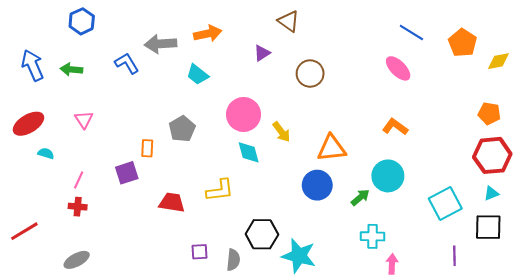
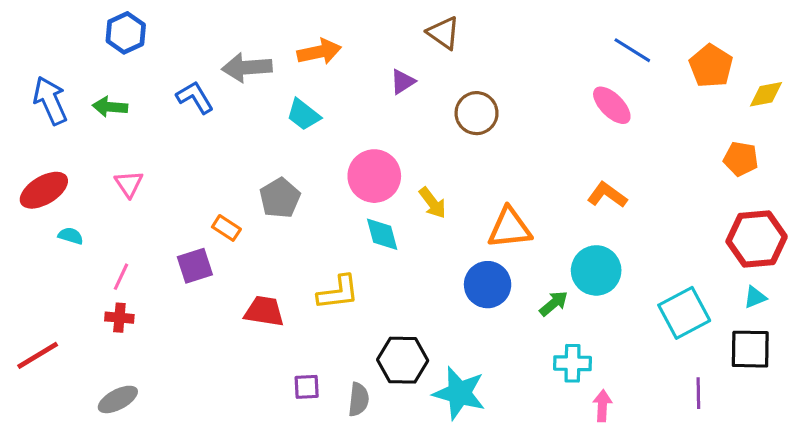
orange pentagon: (489, 113) -> (741, 159), moved
orange rectangle: (147, 148) -> (226, 228), turned -60

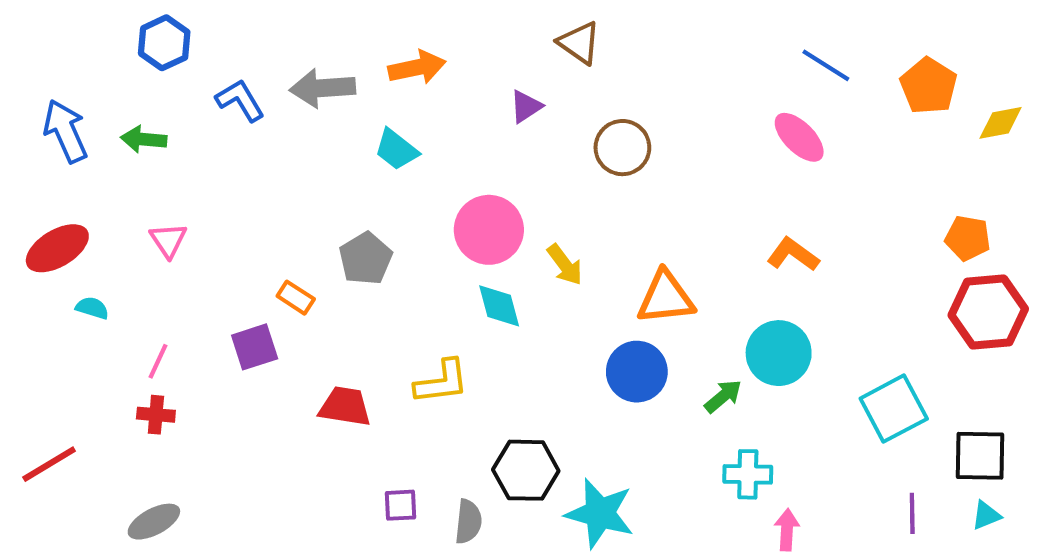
blue L-shape: (195, 97) -> (240, 100), moved
orange pentagon: (741, 159) -> (968, 238), moved
cyan triangle: (755, 297) -> (986, 515), moved

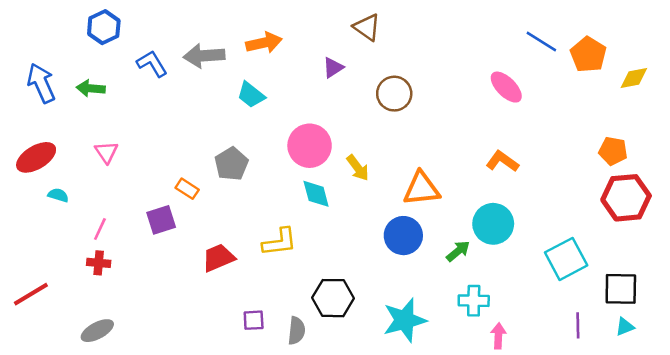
blue line: (826, 65) -> (541, 41), moved
red trapezoid: (345, 407) -> (218, 258), turned -32
cyan star: (600, 513) -> (405, 320), moved, turned -30

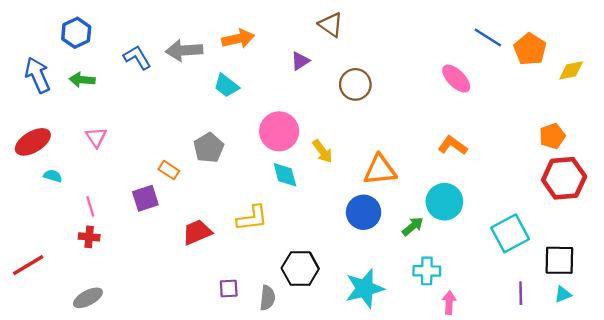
blue hexagon: (104, 27) -> (76, 33), moved
orange pentagon: (613, 151) -> (552, 136), turned -30
pink line: (100, 229) -> (90, 206), turned -42

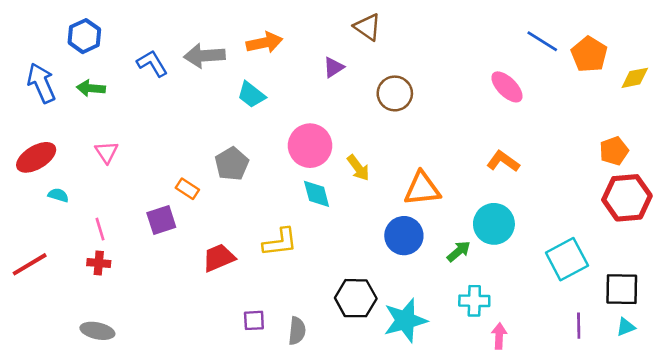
red line: (28, 265) -> (30, 264), moved
black hexagon: (300, 269) -> (356, 298), moved
gray ellipse: (88, 298) -> (97, 331), turned 40

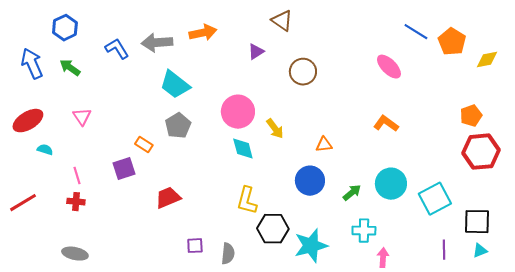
green arrow: (91, 88) -> (70, 68), turned 30
cyan trapezoid: (251, 95) -> (175, 85), moved, size x1.4
orange triangle: (422, 189) -> (324, 145), size x0.6
cyan circle: (494, 224) -> (391, 184), moved
yellow L-shape: (280, 242) -> (247, 201), moved, turned 112

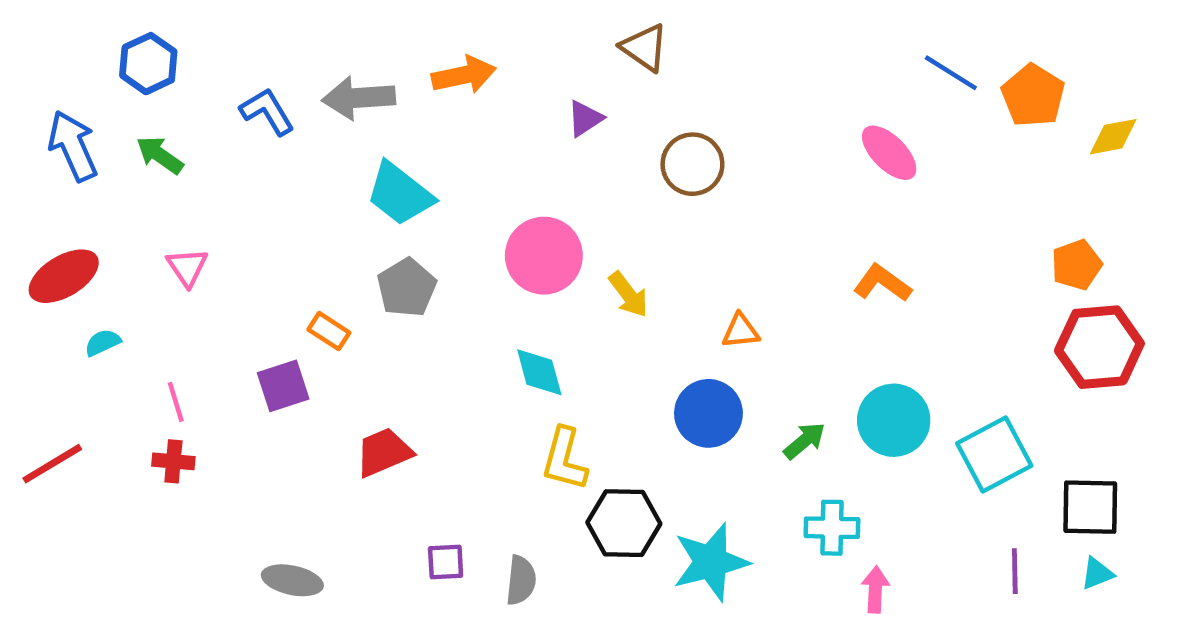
cyan diamond: (243, 149) -> (539, 372), moved
cyan semicircle: (45, 150) -> (103, 343), turned -42
gray ellipse: (75, 254) -> (292, 580), moved

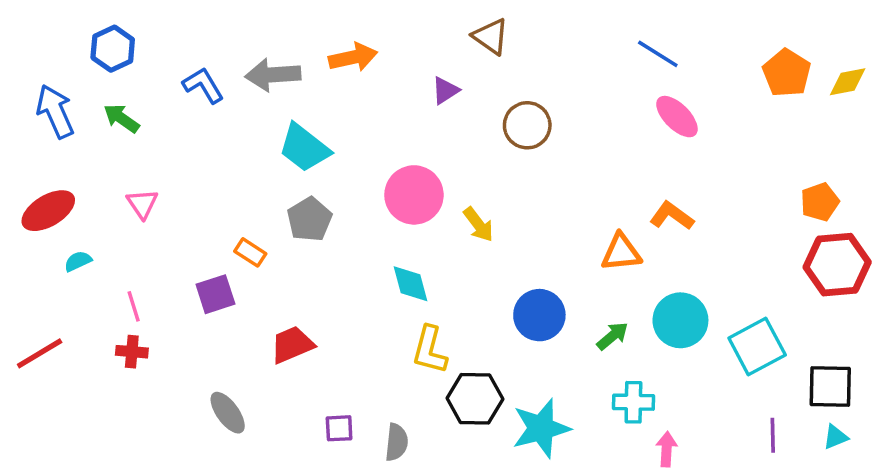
blue line: (951, 73) -> (658, 54), moved
yellow diamond: (1113, 137) -> (848, 82), moved
orange triangle: (740, 331) -> (621, 252), moved, size x1.4
gray ellipse: (292, 580) -> (228, 413), moved, turned 42

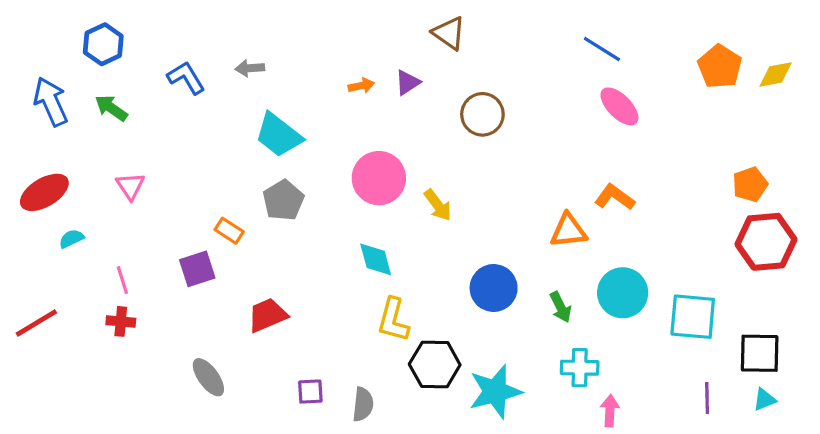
orange arrow: (353, 57) -> (361, 86), moved, size x0.6
gray arrow: (273, 75) -> (250, 68), size x0.6
green arrow: (613, 336) -> (561, 307), turned 104
cyan square: (757, 346) -> (693, 317), turned 33

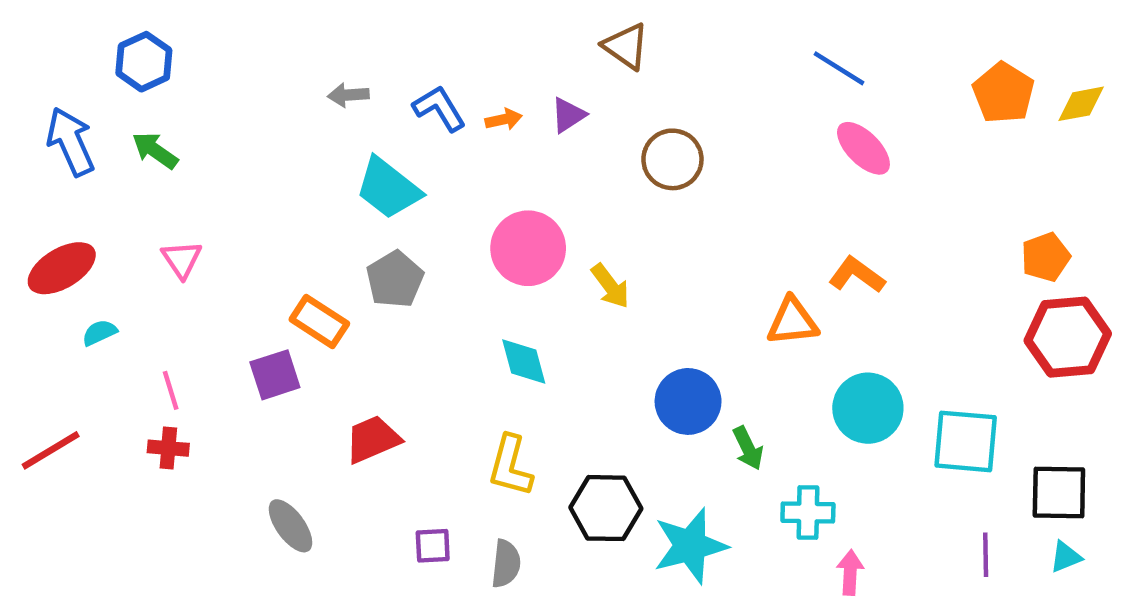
blue L-shape: (186, 78) -> (439, 108), moved
orange rectangle: (229, 231) -> (319, 322), size x1.4
green arrow: (561, 307) -> (748, 448), moved
yellow L-shape: (393, 320) -> (510, 466), moved

